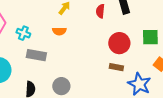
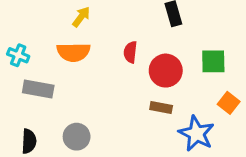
red semicircle: (100, 11) -> (130, 52), moved
orange semicircle: (59, 31) -> (73, 52), size x1.5

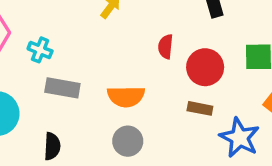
orange semicircle: (73, 52) -> (126, 96), moved
gray circle: (77, 137) -> (128, 141), moved

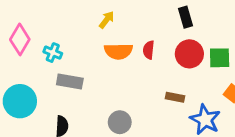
red circle: (205, 67) -> (189, 54), moved
orange semicircle: (126, 96) -> (118, 51), moved

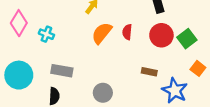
orange semicircle: (118, 51) -> (102, 33), turned 130
green square: (220, 58) -> (187, 39), turned -36
gray rectangle: (70, 81) -> (62, 71), moved

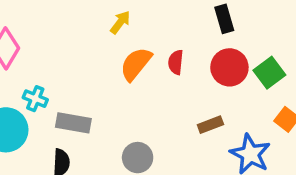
cyan cross: (46, 34) -> (35, 99), moved
brown rectangle: (149, 72) -> (210, 125), turned -32

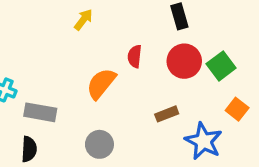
orange semicircle: (136, 64) -> (101, 84), moved

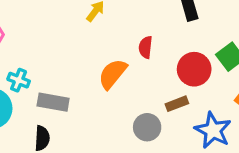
red circle: (184, 61) -> (194, 69), moved
gray circle: (99, 144) -> (147, 127), moved

